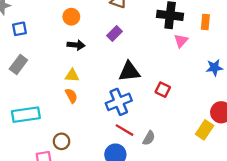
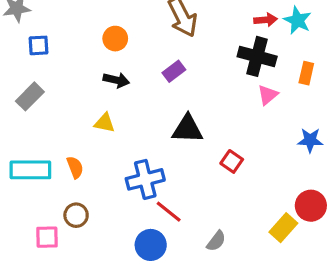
orange semicircle: (71, 96) -> (75, 167), moved
blue cross: (119, 102) -> (145, 179), moved
gray semicircle: (149, 138) -> (216, 241), moved

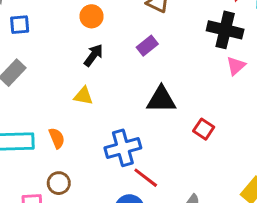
black arrow: (116, 80) -> (93, 55), turned -65

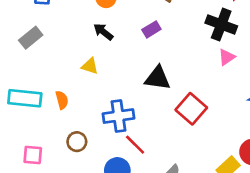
black arrow: (93, 55) -> (103, 32), turned -96
red square: (204, 129) -> (191, 109), size x1.6
brown circle: (59, 183) -> (77, 142), moved

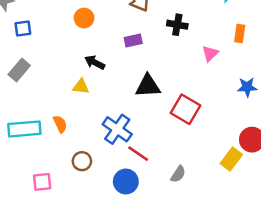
black cross: (221, 24) -> (177, 25), moved, size x0.7
purple rectangle: (151, 29) -> (133, 41), turned 30
black arrow: (103, 32) -> (95, 62), moved
blue cross: (118, 116) -> (117, 129), turned -36

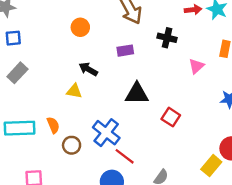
blue square: (23, 29) -> (13, 38), moved
red square: (185, 109) -> (171, 117), size x0.7
brown circle: (82, 161) -> (72, 145), moved

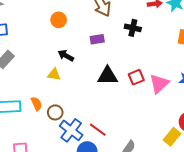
pink triangle: (196, 66) -> (159, 84), moved, size x1.5
red square: (171, 117) -> (136, 77), moved, turned 35
blue cross: (106, 133) -> (71, 130), moved
brown circle: (72, 145) -> (55, 112), moved

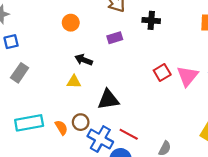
black triangle: (108, 76) -> (108, 99), moved
orange semicircle: (36, 104) -> (61, 128), moved

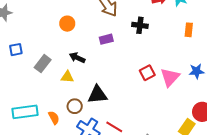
blue square: (11, 42) -> (16, 50), moved
gray rectangle: (20, 73) -> (43, 64), moved
brown circle: (81, 122) -> (75, 106), moved

